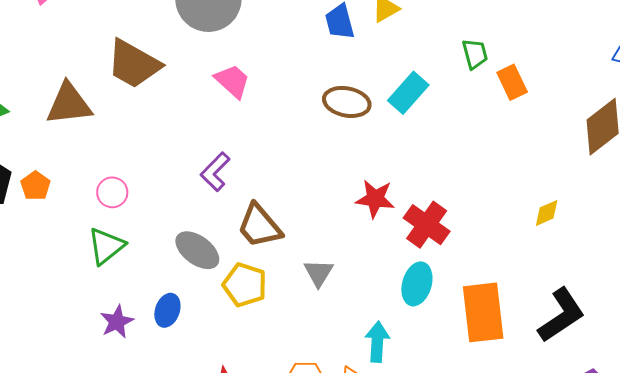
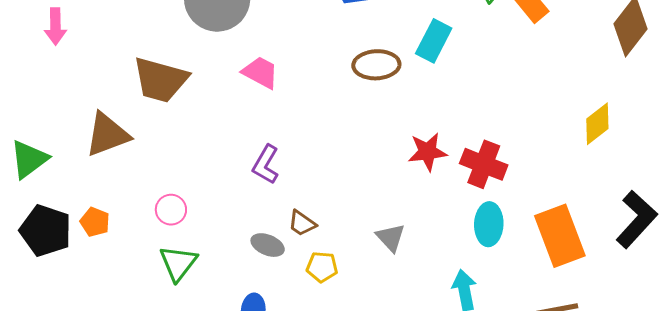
yellow diamond: (547, 213) -> (597, 124), size x1.4
brown trapezoid: (259, 226) -> (302, 223), moved, size x0.6
gray ellipse: (197, 250) -> (268, 245), size x0.7
yellow pentagon: (245, 285) -> (322, 267), size x0.7

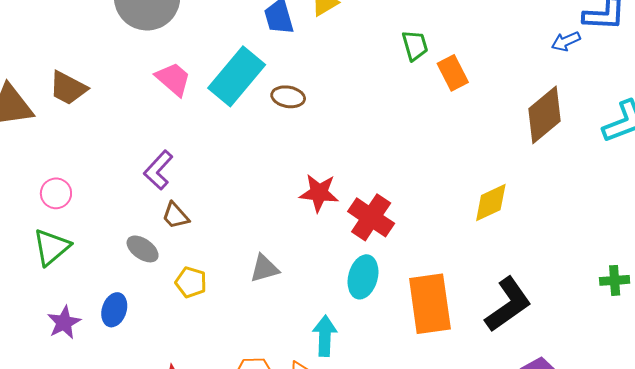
cyan rectangle: (434, 41) -> (237, 76), moved, size x1.4
brown ellipse: (376, 65) -> (288, 97), size x0.7
brown trapezoid: (160, 80) -> (68, 88), moved, size x0.7
brown trapezoid: (302, 223) -> (176, 216), moved
gray triangle: (391, 237) -> (264, 268), turned 44

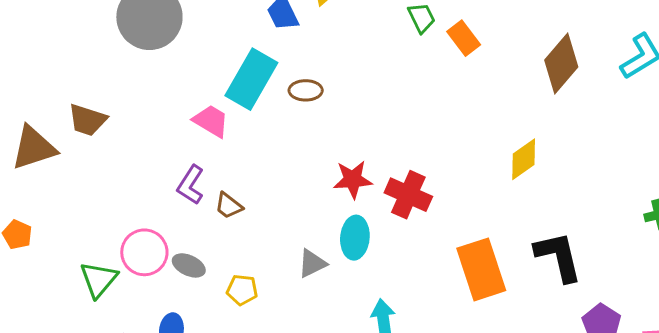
pink trapezoid: (173, 79) -> (211, 121), moved
pink circle: (56, 193) -> (144, 252), moved, size x1.5
brown trapezoid: (176, 216) -> (229, 206), moved
cyan ellipse: (363, 277) -> (355, 238), moved
black L-shape: (508, 304) -> (558, 257), turned -58

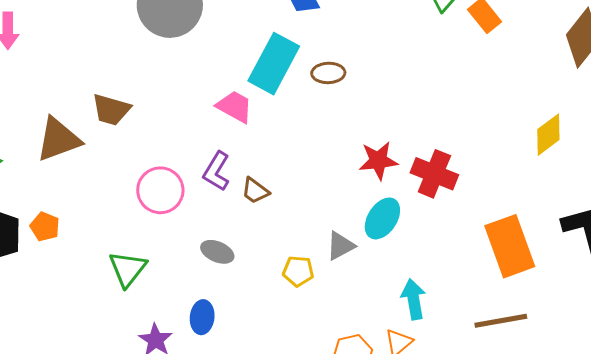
cyan ellipse: (355, 238) -> (382, 218), turned 30
pink circle: (144, 252) -> (160, 190), moved
yellow pentagon: (242, 290) -> (298, 271), moved

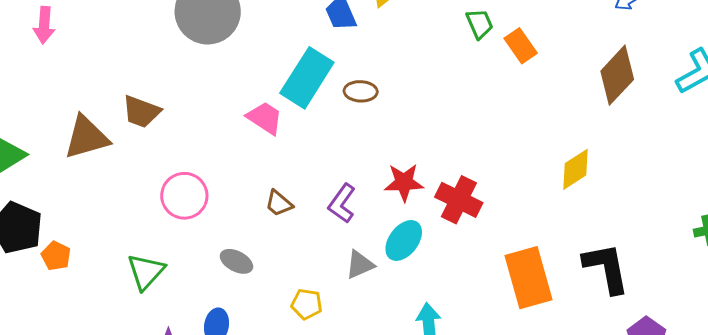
purple L-shape: (216, 171) -> (342, 203), moved
orange pentagon: (45, 227) -> (56, 256), moved
yellow pentagon: (298, 271) -> (307, 304), moved

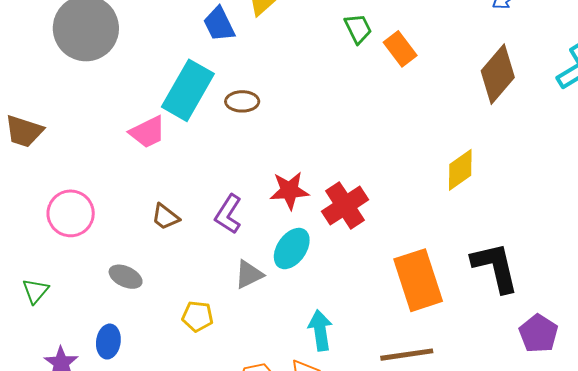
pink trapezoid: (265, 118) -> (148, 132), turned 123
red cross: (459, 200) -> (345, 206), turned 33
green triangle: (146, 272) -> (35, 291), size x0.7

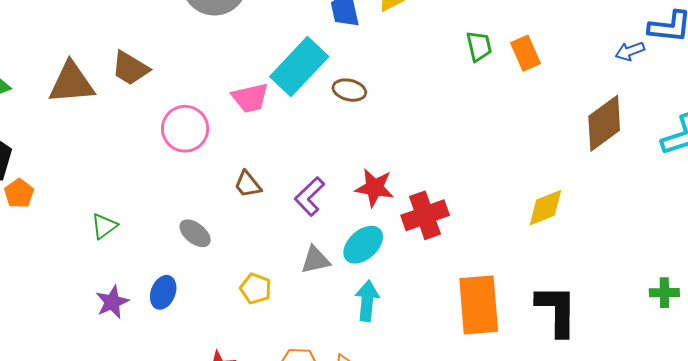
orange rectangle: (400, 49) -> (526, 53), moved
pink circle: (71, 213) -> (185, 129), moved
cyan arrow: (320, 330) -> (367, 301), moved

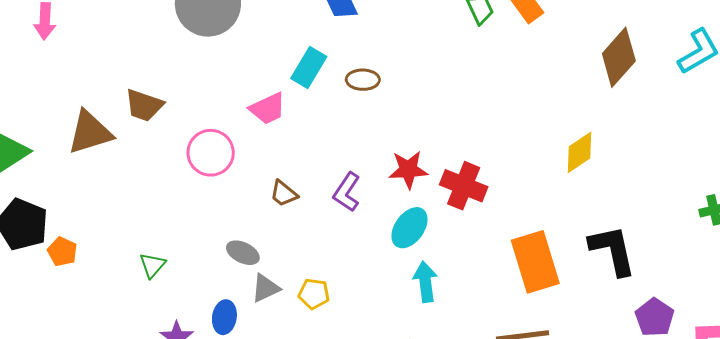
cyan rectangle: (299, 67) -> (309, 68), size x0.7
red cross: (425, 215) -> (464, 186), turned -36
gray triangle: (315, 260) -> (265, 288), moved

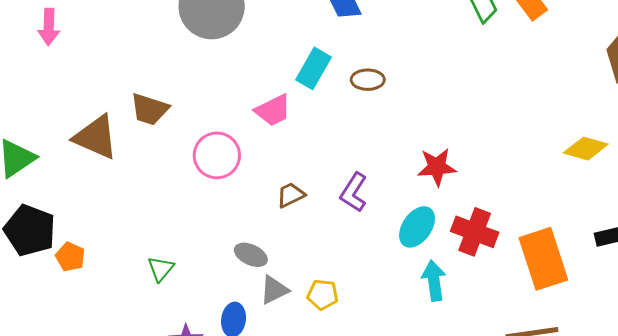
brown triangle: (90, 132) -> (96, 137), turned 42
yellow diamond: (580, 152) -> (586, 149), turned 51
red star: (408, 170) -> (437, 167), moved
red cross: (464, 186) -> (475, 232), moved
brown trapezoid: (284, 194) -> (291, 195), turned 116

